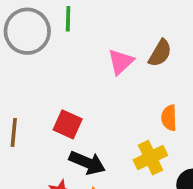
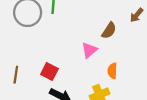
pink triangle: (121, 62) -> (89, 50), moved

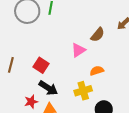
orange semicircle: (112, 71) -> (97, 71), turned 64

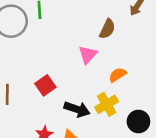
red square: (41, 65) -> (45, 85), turned 35
black arrow: (48, 88) -> (77, 109), moved

